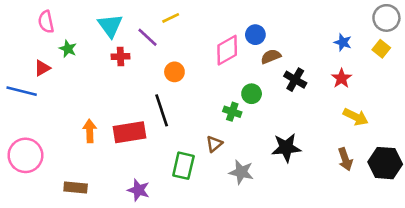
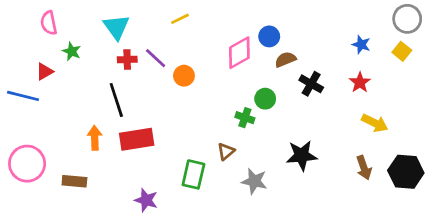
purple line: (147, 37) -> (156, 58), moved
black line: (162, 110) -> (116, 100), moved
brown rectangle: (76, 187) -> (74, 181), moved

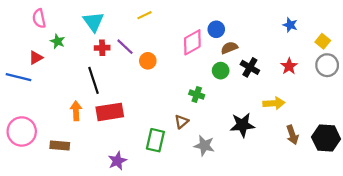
gray circle: (407, 19) -> (327, 65), moved
blue star: (361, 45) -> (290, 25), moved
green circle: (265, 99) -> (221, 71), moved
yellow arrow: (375, 123) -> (274, 103), moved, turned -30
purple star: (146, 200) -> (117, 161), turned 30

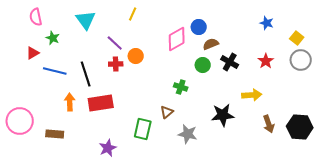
yellow line: (145, 15) -> (133, 14), turned -40
red cross: (102, 48) -> (116, 64), moved
blue line: (18, 77) -> (55, 71), moved

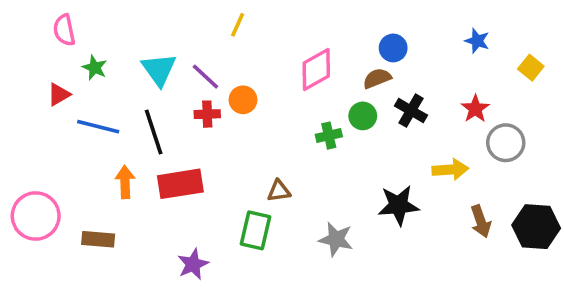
cyan triangle: (86, 20) -> (159, 69), moved
blue circle: (199, 27) -> (393, 48), moved
gray circle: (301, 60) -> (506, 143), moved
green cross: (181, 87) -> (329, 136), moved, turned -32
brown triangle: (167, 112) -> (279, 191), moved, turned 32

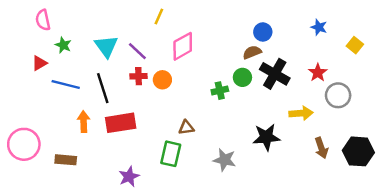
pink diamond: (316, 69) -> (183, 46), moved
orange circle: (243, 100) -> (162, 80), moved
black cross: (411, 111) -> (275, 74), size x1.4

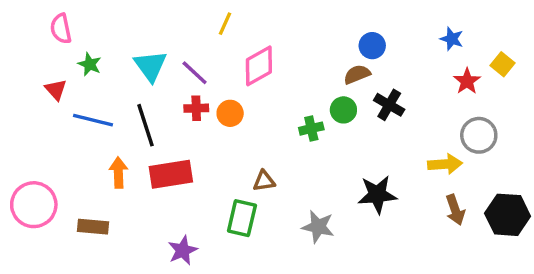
red triangle: (39, 63) -> (56, 90), turned -42
red star: (318, 73) -> (467, 81), moved
black cross: (275, 74) -> (389, 105), size x0.7
yellow arrow: (301, 113) -> (445, 164), moved

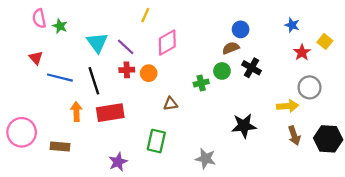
green star: (90, 64) -> (60, 26), moved
brown triangle: (264, 181) -> (171, 104), moved
gray star: (318, 227) -> (206, 159), moved

